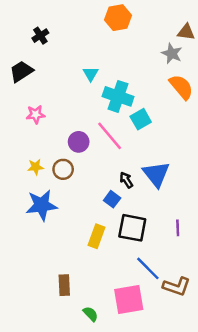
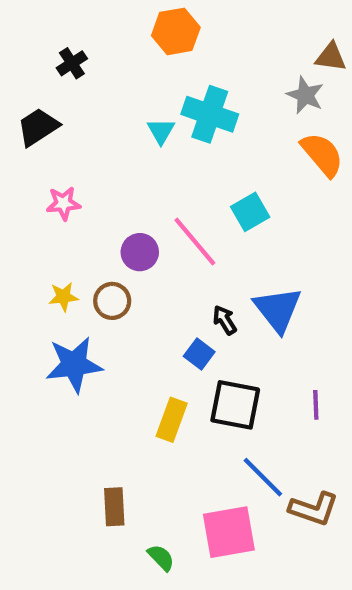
orange hexagon: (118, 18) -> (176, 31), moved
cyan cross: (118, 96) -> (210, 114), moved

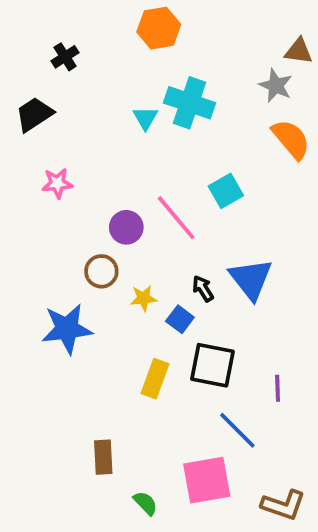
yellow star: (63, 297) -> (144, 298), moved
purple line: (316, 405) -> (278, 388), moved
brown L-shape: (314, 509) -> (283, 505), moved

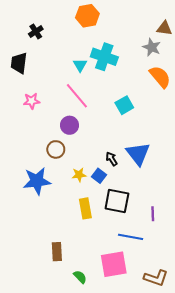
black trapezoid: (34, 114) -> (19, 63), turned -50
pink line: (176, 218) -> (77, 96), moved
yellow star: (144, 298) -> (79, 175), moved
yellow rectangle: (155, 379) -> (85, 208), turned -30
blue line: (237, 430) -> (131, 237), turned -35

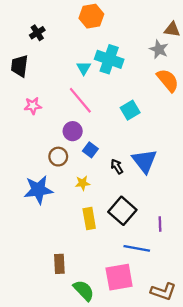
blue square: (99, 176) -> (90, 150), moved
black square: (117, 201) -> (122, 211), turned 30
green semicircle: (80, 277) -> (84, 290), size x1.5

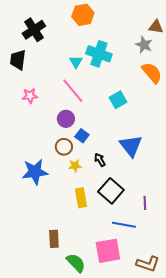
black cross: (37, 33) -> (34, 30), size x1.6
brown circle: (58, 157) -> (64, 147), moved
black arrow: (117, 167) -> (100, 160), moved

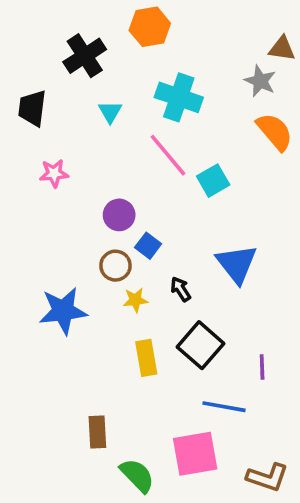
black cross: (34, 30) -> (85, 56), moved
cyan triangle: (76, 62) -> (110, 112), moved
pink line: (73, 91) -> (168, 155), moved

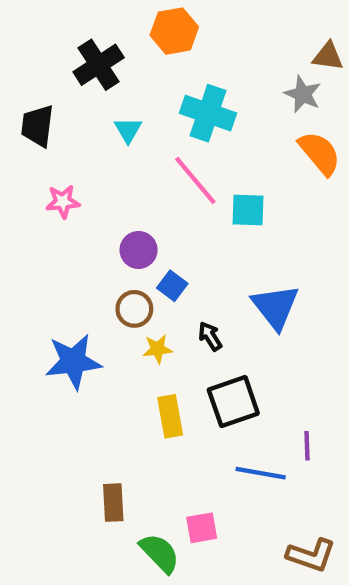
cyan square: (213, 181) -> (248, 210), turned 32
black square: (201, 345) -> (233, 402), turned 30
purple line: (262, 367) -> (307, 446), moved
pink square: (195, 454) -> (202, 528), moved, size x0.6

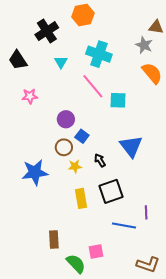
black trapezoid: (38, 126) -> (18, 60), turned -40

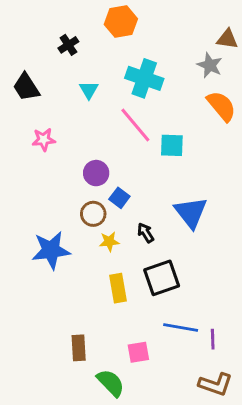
black cross: (47, 31) -> (68, 45), size x0.6
purple line: (146, 212) -> (213, 339), moved
pink square: (96, 252) -> (138, 352), moved

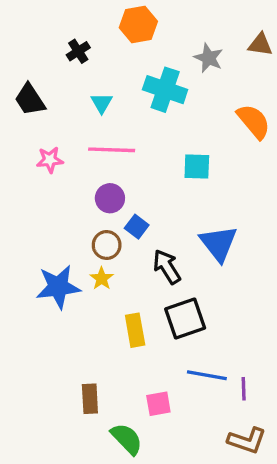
gray star: (210, 65) -> (209, 58), moved
pink line: (135, 125) -> (112, 150), moved, turned -48
black arrow: (146, 233) -> (167, 267), size x1.5
yellow star: (109, 242) -> (102, 278), moved, turned -30

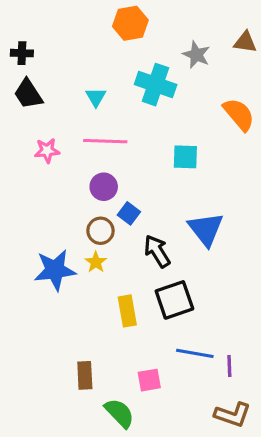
black cross: (78, 51) -> (22, 53), moved, turned 35

